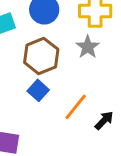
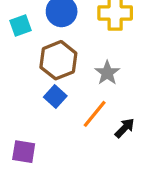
gray star: (88, 47) -> (107, 73), moved

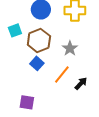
cyan square: (21, 26) -> (15, 30), moved
purple square: (24, 152) -> (27, 102), moved

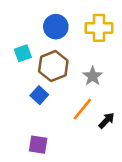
blue square: (37, 63) -> (39, 95), moved

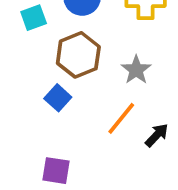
cyan square: (23, 53) -> (34, 18), moved

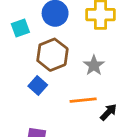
orange line: (121, 118) -> (83, 100), turned 45

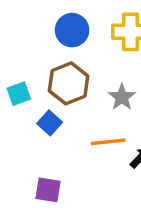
cyan square: (20, 28) -> (19, 94), moved

